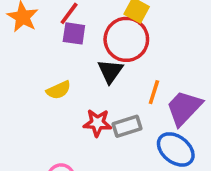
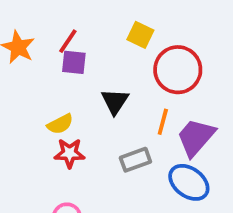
red circle: (126, 39) -> (178, 70), moved
red star: (97, 123) -> (70, 153), moved

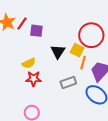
yellow square: (140, 35) -> (77, 50), moved
red line: (68, 41) -> (22, 24), moved

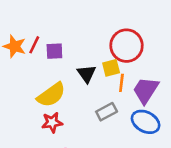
yellow square: (77, 50) -> (111, 68), turned -32
yellow semicircle: (29, 63) -> (51, 95), size x1.6
red star: (34, 79) -> (52, 122), moved

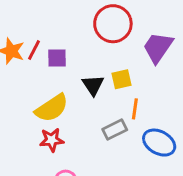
red circle: (126, 46) -> (113, 24), moved
orange line: (121, 83) -> (135, 109), moved
purple trapezoid: (146, 90) -> (158, 47), moved

